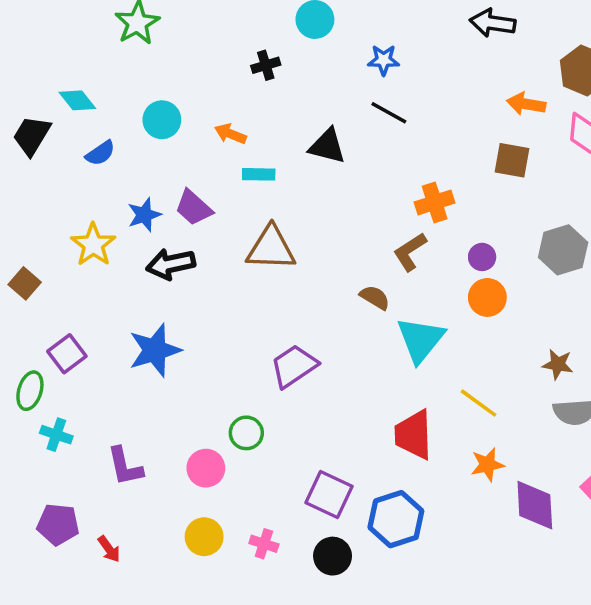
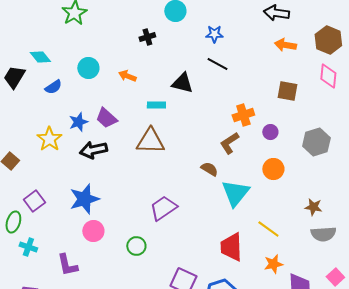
orange arrow: (526, 104) -> (285, 45), moved
cyan rectangle: (259, 174) -> (156, 105), moved
purple circle: (482, 257) -> (270, 132), moved
pink circle: (206, 468) -> (93, 231), moved

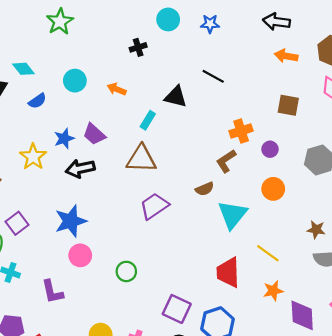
blue star: (214, 34) -> (210, 24), moved
cyan rectangle: (156, 105) -> (148, 120), turned -60
brown semicircle: (209, 169) -> (205, 189), turned 126
purple trapezoid: (163, 208) -> (154, 206), moved

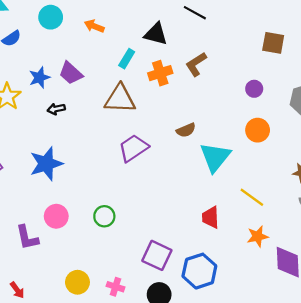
orange cross: (241, 131) -> (160, 73), moved
brown L-shape: (226, 161) -> (196, 64), moved
black arrow: (80, 169) -> (56, 109), size x0.6
pink circle: (80, 255) -> (56, 216), moved
red trapezoid: (228, 273) -> (211, 217), size x0.7

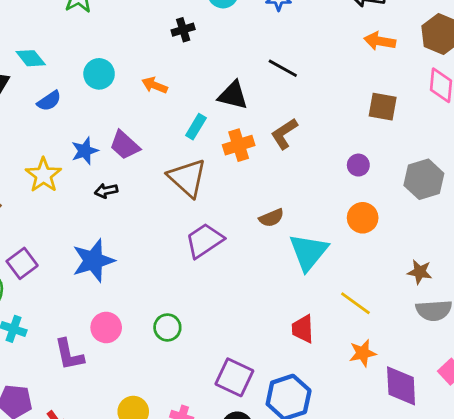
brown triangle: (120, 99) -> (187, 178), turned 40

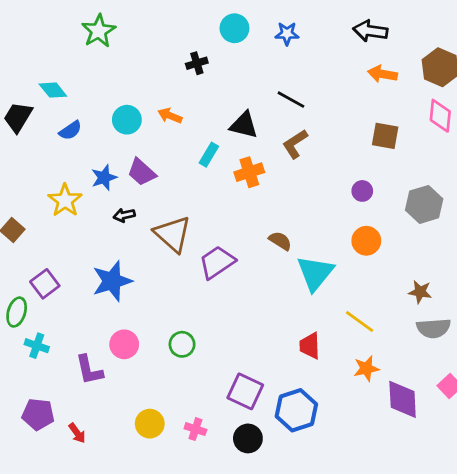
cyan circle: (99, 74) -> (127, 120), moved
brown L-shape: (284, 134) -> (295, 144), moved
brown triangle: (187, 178) -> (173, 234), moved
brown semicircle: (271, 218) -> (280, 241), turned -125

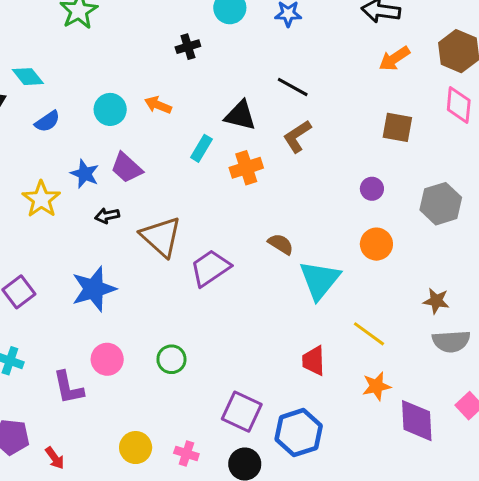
orange arrow: (382, 74) -> (394, 59), turned -44
blue star: (104, 178) -> (85, 174), turned -30

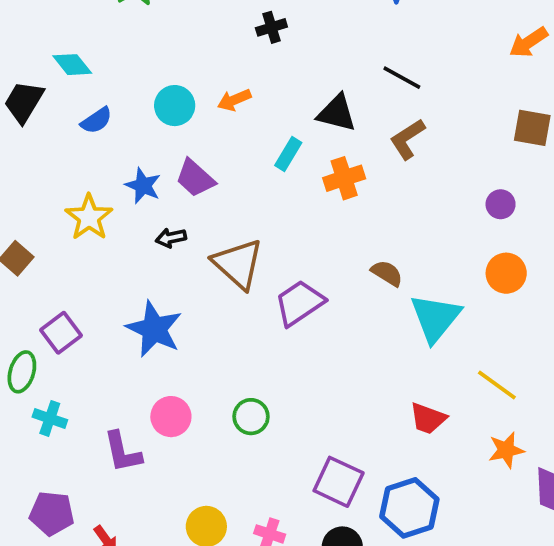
orange arrow: (158, 105) -> (234, 100), turned -45
blue star: (94, 289) -> (154, 329), turned -30
red trapezoid: (314, 361) -> (428, 418), turned -68

